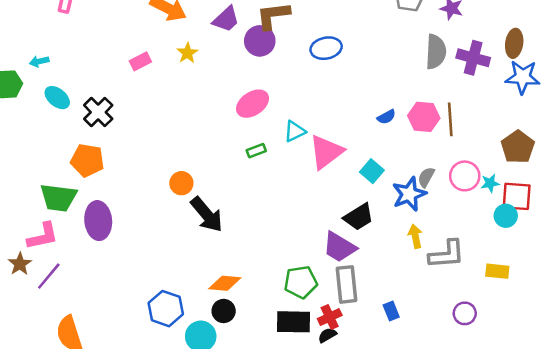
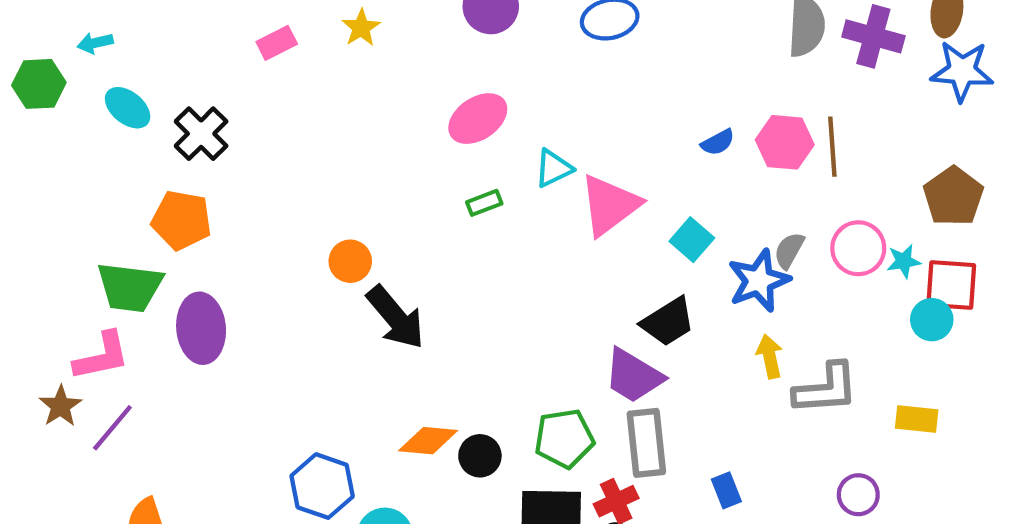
black circle: (224, 311) -> (480, 456), moved

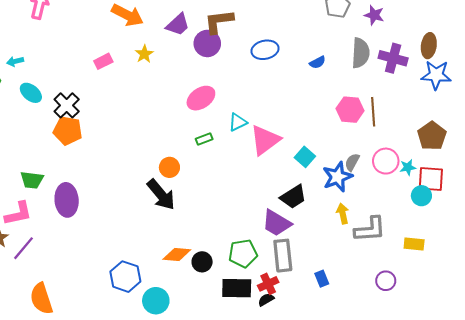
blue semicircle: (718, 142) -> (317, 62), moved
orange pentagon: (182, 220) -> (68, 131), moved
orange circle: (350, 261) -> (169, 167), moved
green trapezoid: (130, 287) -> (32, 180), size x0.7

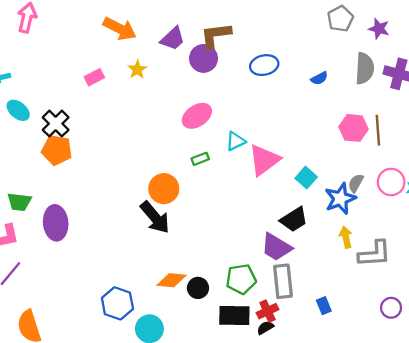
orange circle: (169, 167) -> (164, 189), size x1.4

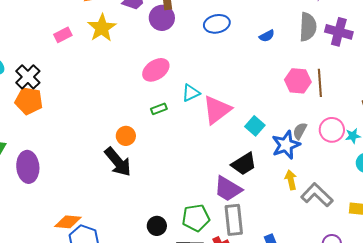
yellow star: (137, 69) -> (102, 28), size x1.6
orange circle: (164, 189) -> (126, 136), size x0.7
gray L-shape: (375, 254) -> (317, 195), turned -132
orange diamond: (172, 280) -> (68, 222), moved

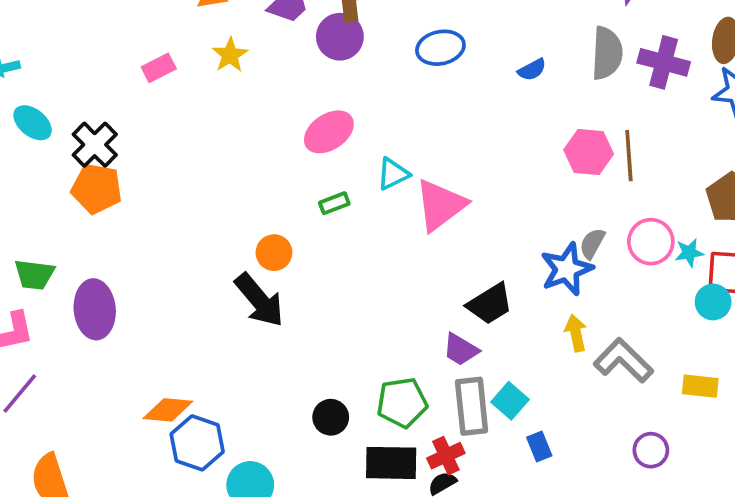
yellow star: (102, 28) -> (230, 55), size x0.7
cyan square: (255, 126) -> (510, 401), moved
purple trapezoid: (228, 189) -> (461, 350), size x0.7

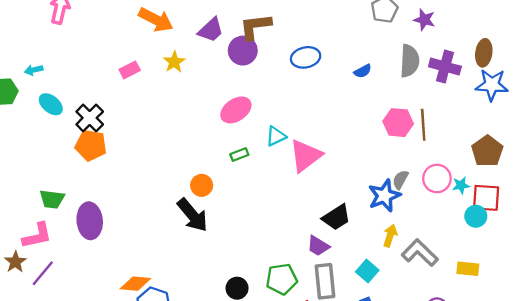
yellow arrow: (576, 333) -> (390, 236), turned 30
cyan square: (510, 401) -> (367, 271), moved

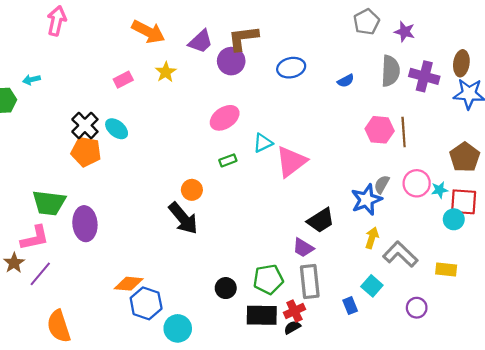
cyan ellipse: (51, 104) -> (117, 129), moved
green trapezoid: (52, 199) -> (49, 203), size x1.4
cyan square: (367, 271) -> (372, 286), moved

